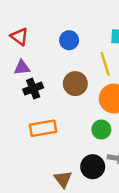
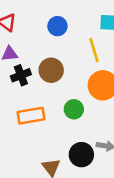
brown circle: (75, 84) -> (51, 70), moved
green circle: (101, 130) -> (74, 109), moved

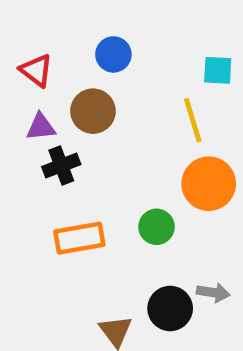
blue circle: (57, 26) -> (113, 54), moved
brown circle: (51, 70) -> (93, 111), moved

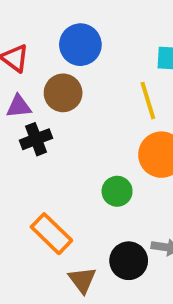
blue circle: (113, 54) -> (80, 45), size x1.4
orange rectangle: (79, 238) -> (51, 234), moved, turned 54

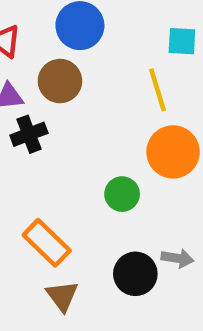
brown triangle: (82, 280) -> (62, 296), moved

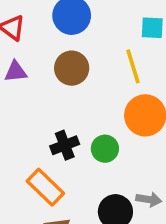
brown circle: (60, 81) -> (72, 68), moved
black cross: (29, 134) -> (65, 145), moved

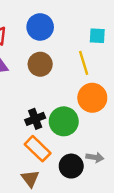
green circle: (105, 149) -> (64, 121), size x1.5
orange rectangle: (45, 187) -> (38, 149), moved

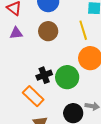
orange rectangle: (38, 149) -> (33, 96), moved

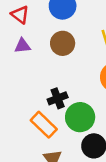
green circle: (67, 77) -> (80, 117), moved

